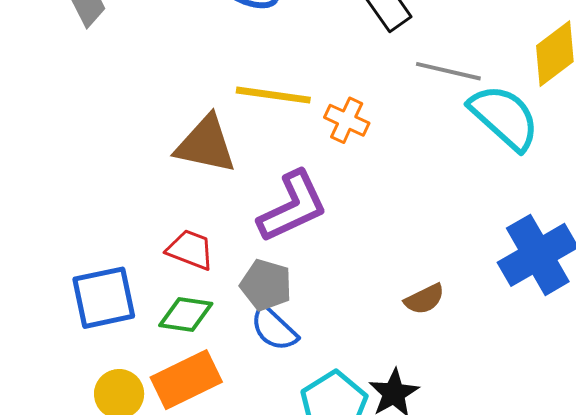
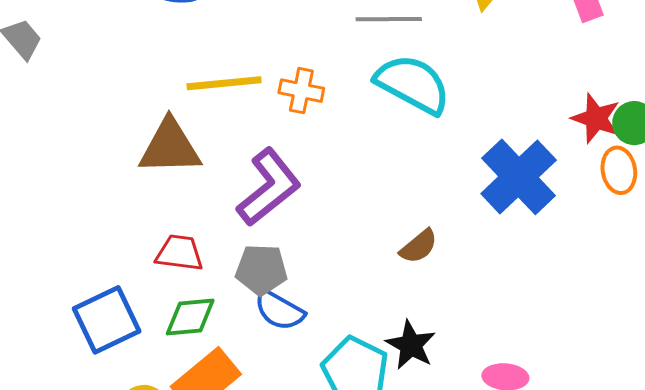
cyan semicircle: (504, 117) -> (413, 84), moved

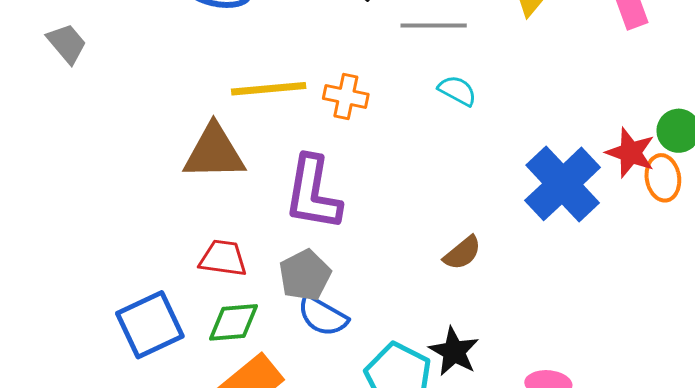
cyan semicircle: (413, 84) -> (457, 91), size x0.5
red star: (596, 118) -> (630, 153), moved
purple L-shape: (269, 187) -> (313, 193), turned 138
gray pentagon: (261, 270) -> (305, 275), turned -30

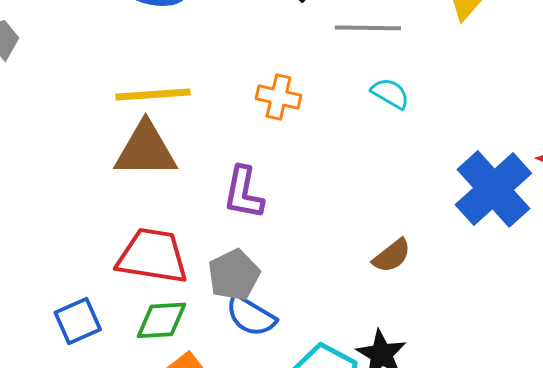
yellow line: (269, 89) -> (153, 94), moved
purple L-shape: (313, 193) -> (244, 193), size x0.7
red trapezoid: (223, 258) -> (152, 256), size x1.5
blue square: (150, 325) -> (78, 321), size x0.7

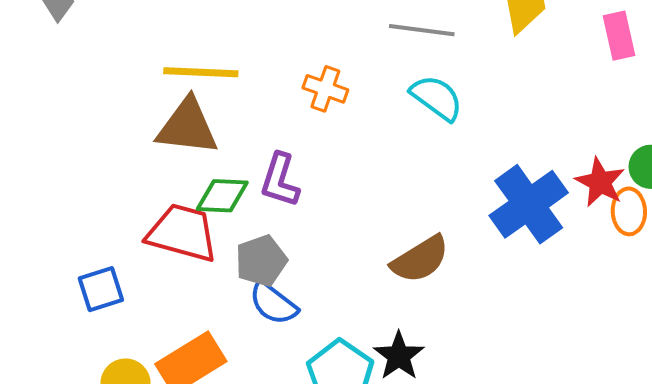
cyan semicircle: (390, 93) -> (437, 98), size x1.4
brown semicircle: (392, 256) -> (420, 259), size x1.5
green diamond: (162, 320) -> (222, 196), moved

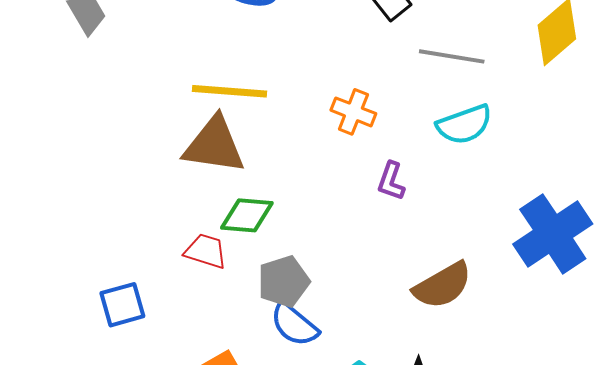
cyan semicircle: (437, 98) -> (464, 124), turned 122
purple L-shape: (280, 180) -> (391, 181), moved, size x0.7
red trapezoid: (182, 233) -> (206, 251), size x0.6

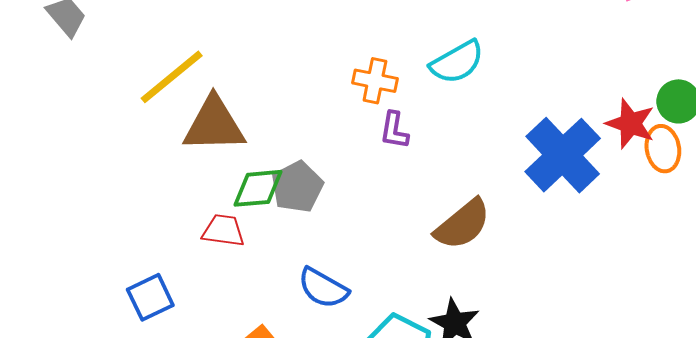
yellow line: (230, 91) -> (172, 77), moved, turned -34
orange cross: (353, 112) -> (375, 81), moved
gray pentagon: (284, 282) -> (297, 187), moved

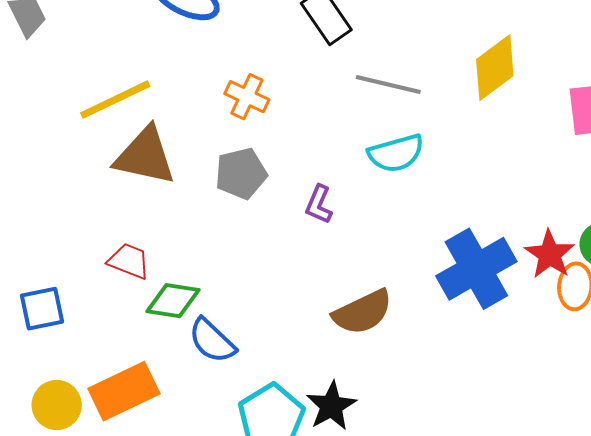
orange cross: (375, 81) -> (247, 97), moved
gray pentagon: (297, 187) -> (241, 173), moved
green diamond: (258, 188) -> (173, 301), moved

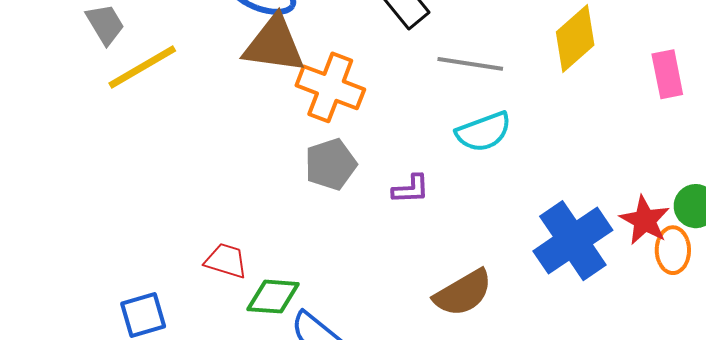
orange cross: (247, 97) -> (330, 87), size x1.5
yellow line: (115, 100) -> (142, 67), moved
brown triangle: (145, 156) -> (274, 45), moved
purple L-shape: (319, 204) -> (411, 189), turned -111

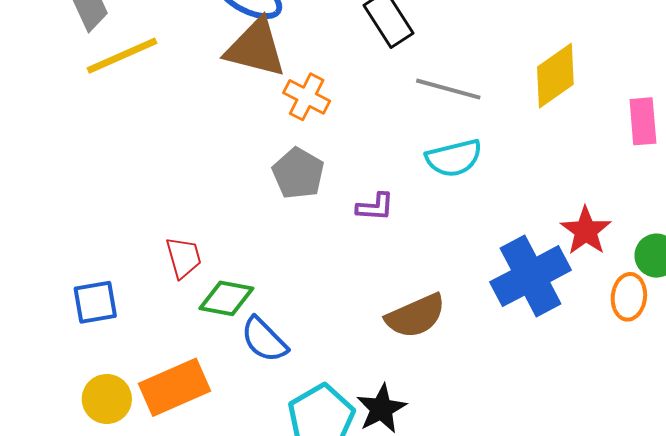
orange cross: (330, 87) -> (307, 97), size x0.7
gray pentagon: (331, 164) -> (298, 173), turned -30
red star: (645, 220) -> (586, 231), moved
red trapezoid: (226, 261) -> (184, 257), turned 51

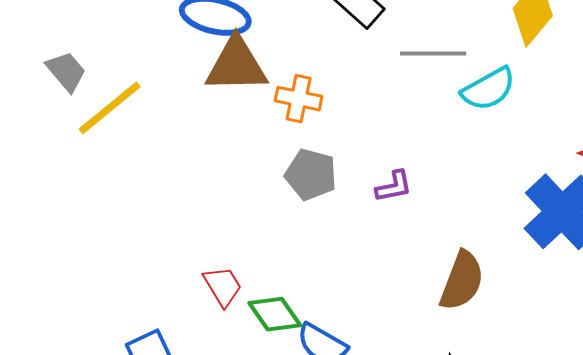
cyan semicircle: (454, 158) -> (489, 89), moved
green diamond: (226, 298) -> (275, 314), turned 60
brown semicircle: (416, 316) -> (462, 281), turned -30

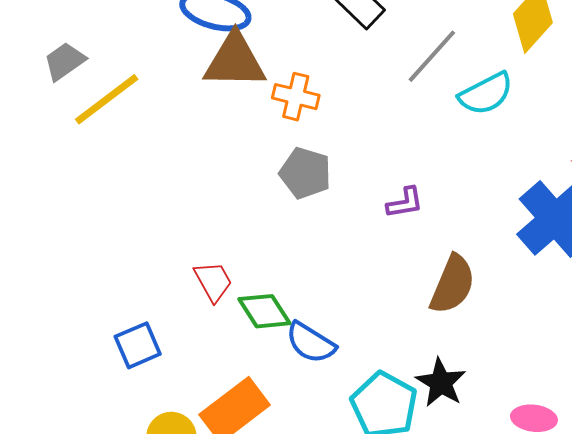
gray line: (433, 53) -> (432, 56), turned -50
gray trapezoid: (66, 71) -> (65, 61), turned -87
purple L-shape: (394, 186) -> (405, 203), moved

